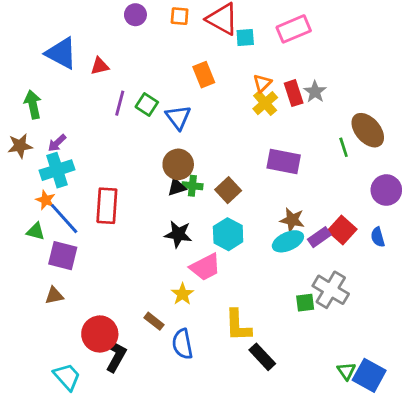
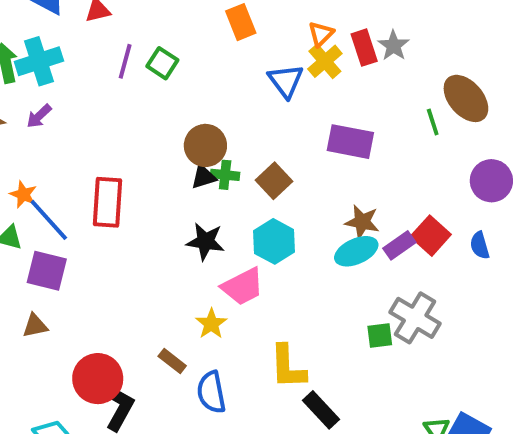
blue triangle: (178, 117) -> (286, 81), moved
cyan cross: (57, 170) -> (39, 61), moved

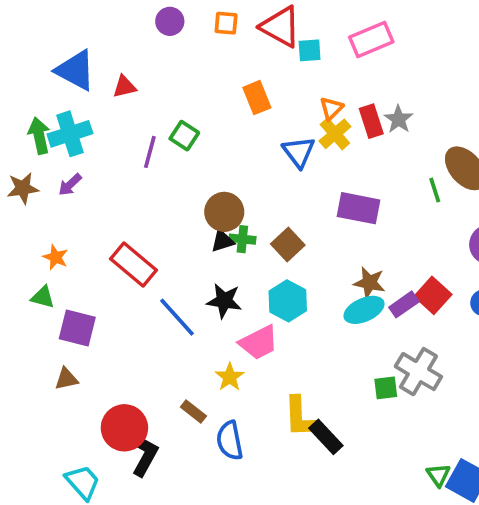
purple line: (125, 61) -> (150, 152), moved
red rectangle: (108, 202) -> (133, 264), turned -54
blue line: (49, 220) -> (177, 317), moved
black rectangle: (321, 410) -> (326, 437), moved

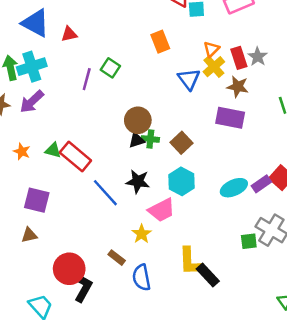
purple arrow: (70, 185) -> (32, 102), size x1.5
brown star: (369, 283) -> (238, 87), moved
green triangle: (43, 297) -> (53, 150), moved

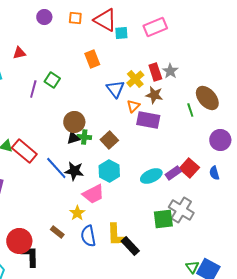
orange triangle: (211, 49) -> (133, 106), moved
blue line: (105, 193) -> (56, 168), moved
green square: (249, 241) -> (163, 219), size x1.5
blue semicircle: (142, 278) -> (88, 236), moved
black L-shape: (83, 287) -> (30, 256), turned -30

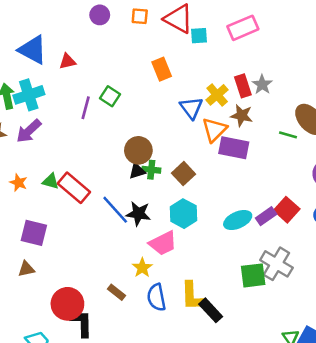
orange triangle: (133, 106) -> (214, 130), size x1.5
green line: (190, 110) -> (288, 135), turned -56

